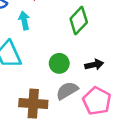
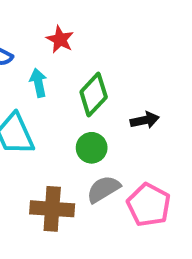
green diamond: (79, 21) -> (94, 95), moved
black arrow: (94, 65) -> (145, 120), moved

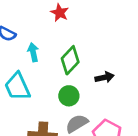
red star: (60, 39) -> (60, 13), moved

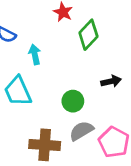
green diamond: (70, 60) -> (88, 35), moved

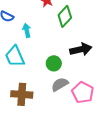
black arrow: (111, 81) -> (81, 49), size x1.5
brown cross: (45, 145) -> (22, 94), moved

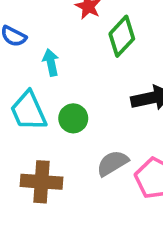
green circle: (54, 63) -> (73, 118), moved

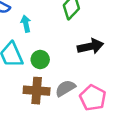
brown cross: (42, 182) -> (37, 91), moved

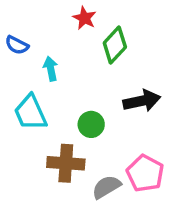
green circle: (40, 60) -> (91, 124), moved
gray semicircle: (65, 88) -> (106, 187), moved

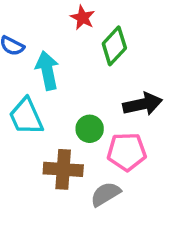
cyan arrow: (51, 69) -> (47, 71), size x1.5
pink pentagon: (145, 173) -> (127, 152), moved, turned -30

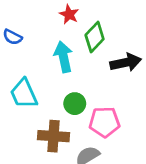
cyan arrow: (47, 71) -> (63, 57), moved
black arrow: (143, 104) -> (126, 63), moved

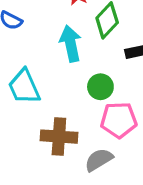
green circle: (75, 104) -> (100, 87), moved

